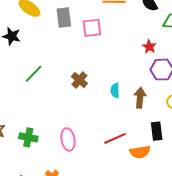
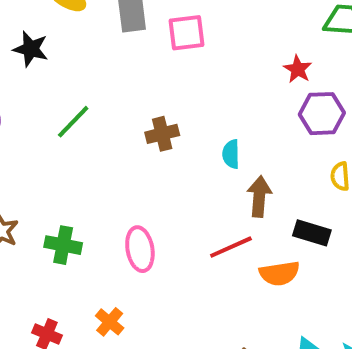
brown cross: (79, 80) -> (162, 134), turned 35
brown arrow: (140, 98) -> (259, 197), moved
black rectangle: (157, 131) -> (312, 233), turned -66

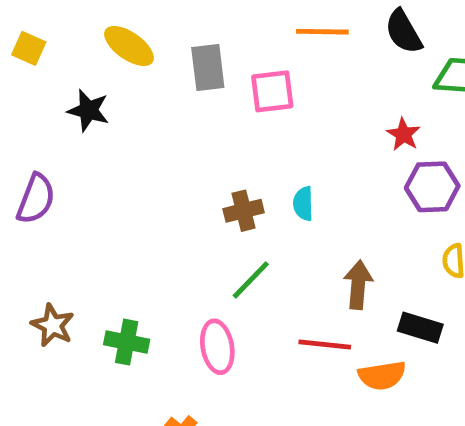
green line: (73, 122) -> (251, 280), moved
cyan semicircle: (231, 154) -> (303, 204), moved
red line: (231, 247) -> (325, 344), turned 30

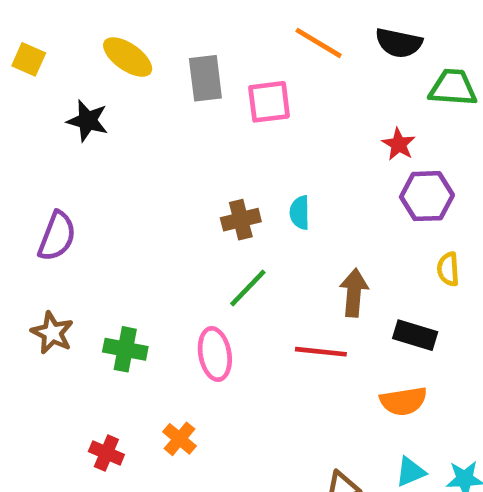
orange line: (322, 32) -> (319, 43), turned 30
black semicircle: (404, 32) -> (399, 43), turned -48
purple semicircle: (36, 199) -> (57, 236), moved
orange semicircle: (382, 375) -> (403, 401), moved

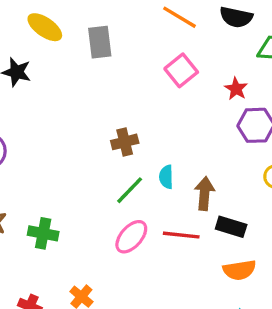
pink square: (269, 102) -> (181, 70), moved, turned -32
cyan semicircle: (300, 213) -> (166, 177), moved
black rectangle: (415, 335) -> (231, 227), moved
pink ellipse: (215, 354) -> (131, 237), moved, turned 52

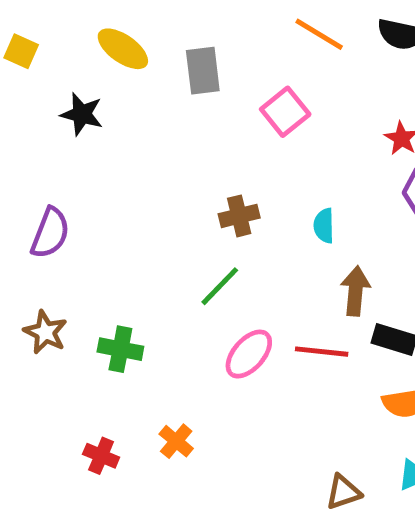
pink square: (181, 70) -> (285, 112), moved
cyan semicircle: (166, 177) -> (324, 226), moved
green line: (130, 190) -> (220, 286), moved

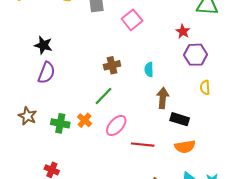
black star: (82, 114) -> (43, 45), moved
purple semicircle: (50, 233) -> (46, 73), moved
red line: (322, 352) -> (143, 145), moved
orange cross: (176, 441) -> (85, 120), moved

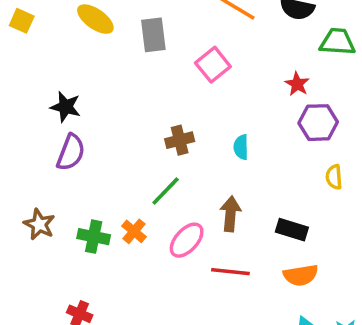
brown arrow: (163, 98) -> (230, 214), moved

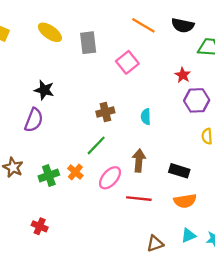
black star: (66, 107) -> (44, 90), moved
green cross: (94, 237) -> (49, 175), turned -30

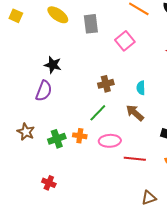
brown arrow: (139, 160) -> (135, 113), moved, turned -54
orange cross: (75, 172) -> (80, 136), turned -32
pink ellipse: (110, 178) -> (110, 141), turned 45

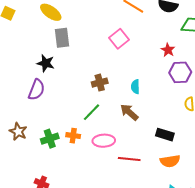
gray rectangle: (91, 24) -> (62, 38), moved

